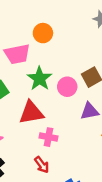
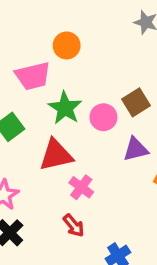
pink cross: (49, 137) -> (81, 187), turned 30

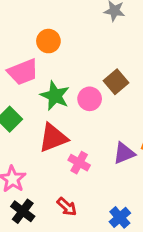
purple triangle: (136, 149) -> (124, 153), moved
red arrow: (74, 226) -> (67, 207), moved

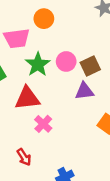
pink circle: (90, 99) -> (66, 61), moved
purple triangle: (124, 153) -> (84, 91), moved

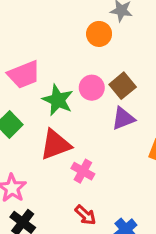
orange circle: (44, 19) -> (99, 34), moved
red arrow: (24, 157) -> (85, 215), moved

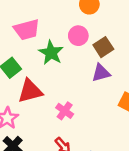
pink circle: (92, 88) -> (78, 36), moved
red triangle: (55, 145) -> (30, 91), moved

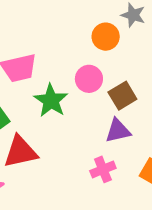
pink cross: (65, 111) -> (103, 169), moved, turned 30

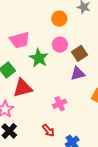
orange circle: (106, 37) -> (59, 19), moved
pink cross: (103, 169) -> (60, 104), moved

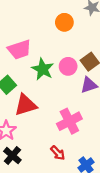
pink circle: (60, 45) -> (68, 66), moved
pink cross: (60, 104) -> (69, 121), size x1.5

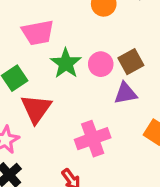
red triangle: (26, 105) -> (36, 109), turned -45

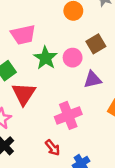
brown square: (131, 62) -> (96, 44), moved

